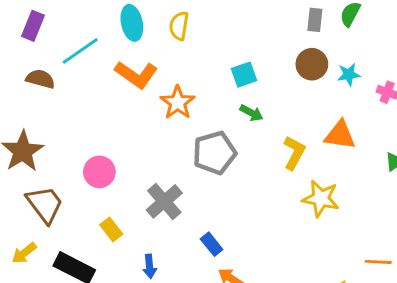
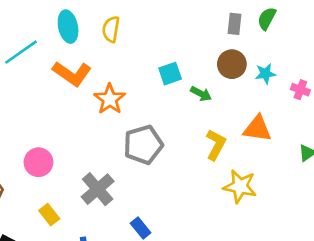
green arrow: (251, 113) -> (201, 94), moved

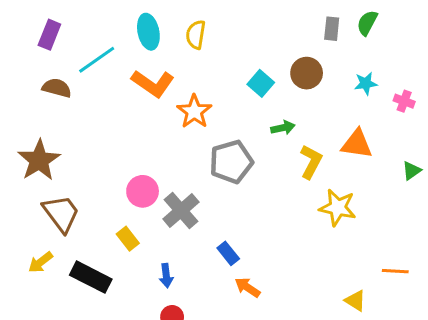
brown circle: (232, 64) -> (307, 73), moved
cyan square: (170, 74) -> (261, 83), turned -30
green arrow: (201, 94) -> (283, 128), moved, turned -40
pink circle: (38, 162) -> (143, 191), moved

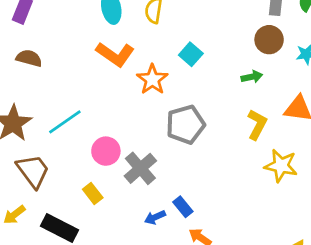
cyan line: (97, 60) -> (65, 122), moved
brown circle: (307, 73) -> (269, 40), moved
cyan square: (261, 83) -> (191, 54), moved
green arrow: (283, 128) -> (252, 77), moved
blue arrow: (166, 276) -> (155, 217), moved, turned 72

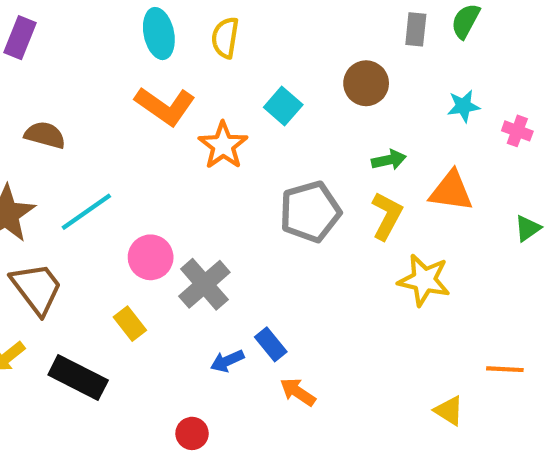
brown circle: (269, 40) -> (366, 83), moved
brown semicircle: (29, 58) -> (45, 135), moved
green arrow: (252, 77) -> (389, 160), moved
gray pentagon: (185, 125) -> (310, 212), moved

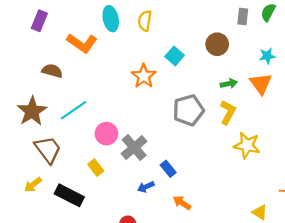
orange L-shape: (165, 106) -> (82, 43), moved
orange triangle: (451, 191) -> (261, 84), moved, turned 45
blue rectangle: (271, 344) -> (168, 169), moved

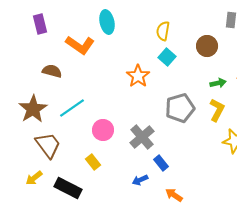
purple rectangle: (39, 21) -> (40, 24), turned -36
yellow semicircle: (145, 21) -> (163, 31), moved
gray cross: (134, 147) -> (142, 137), moved

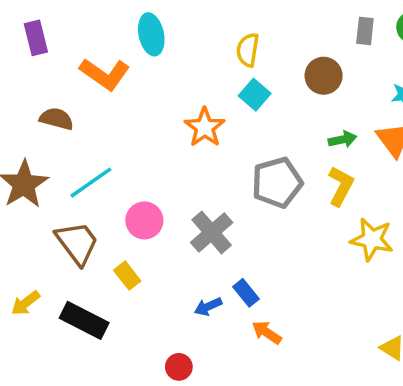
brown trapezoid: (48, 145) -> (77, 243), moved
blue rectangle: (161, 163) -> (246, 293), moved

